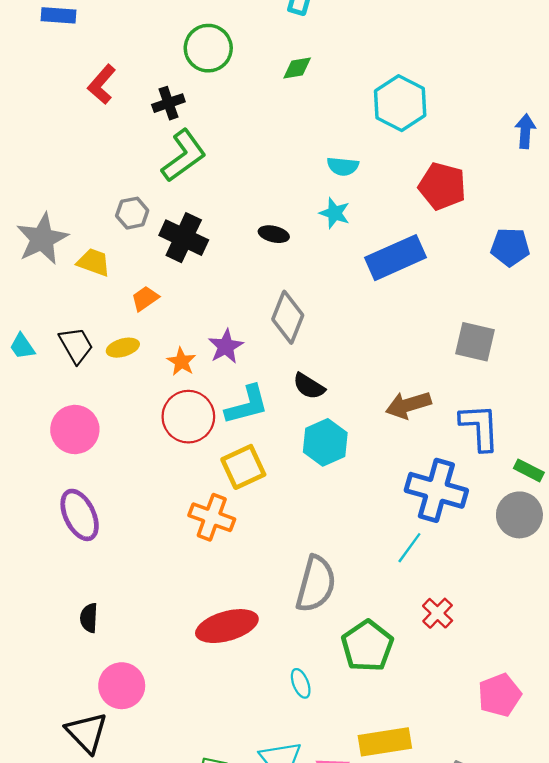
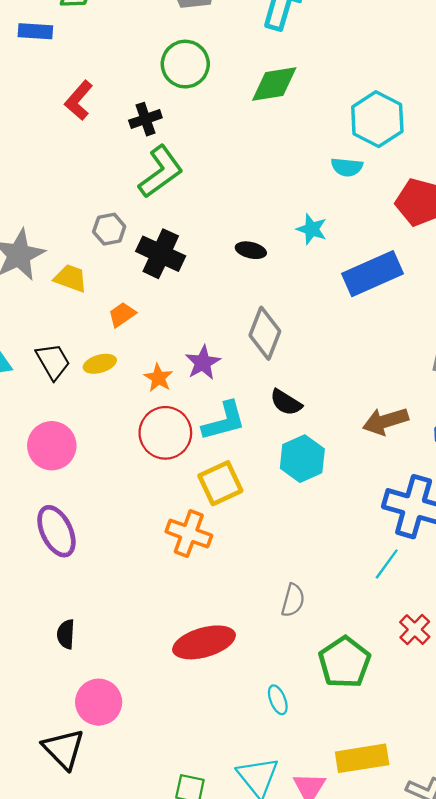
green diamond: (297, 68) -> (274, 84), size x1.6
cyan semicircle: (343, 166) -> (347, 167), moved
gray semicircle: (316, 584) -> (293, 600), size x0.6

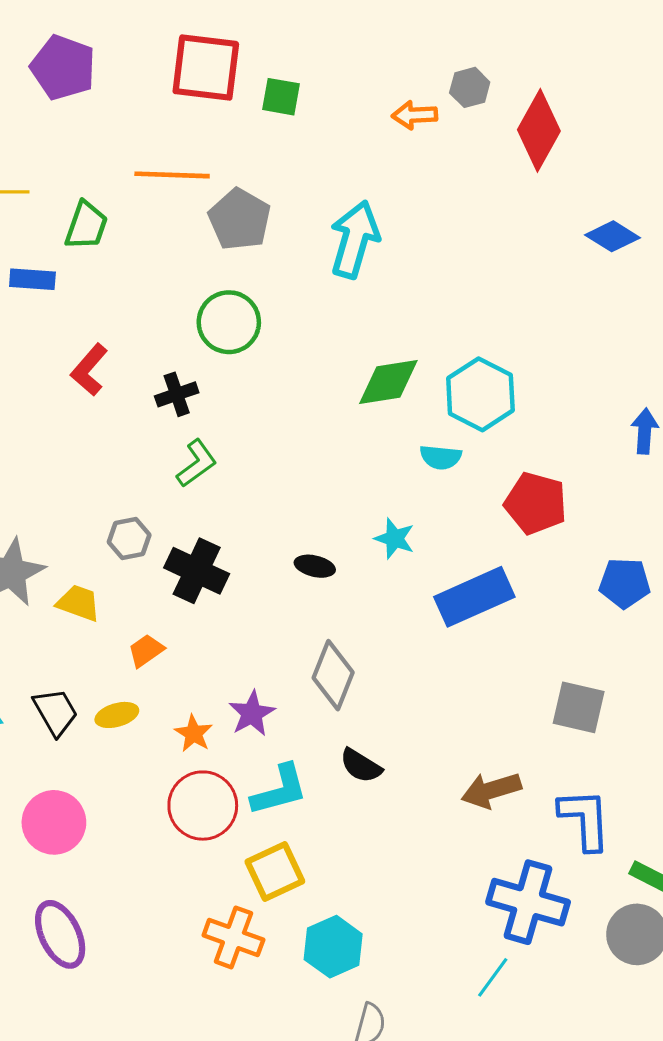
green diamond: (274, 84) -> (388, 382), moved
green L-shape: (161, 172) -> (197, 463), size x0.7
cyan hexagon: (302, 459) -> (333, 947), moved

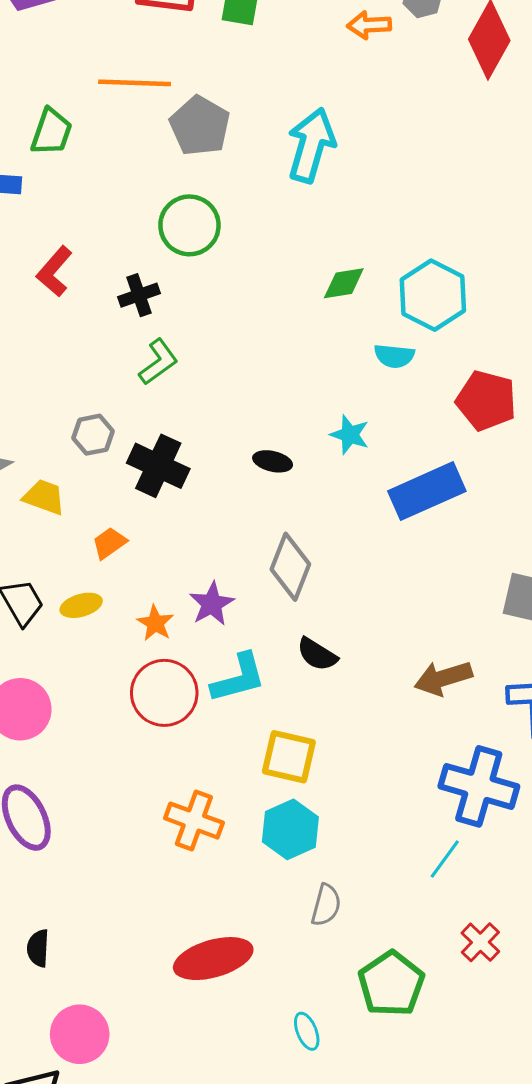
green diamond: (388, 382) -> (344, 283), size x0.7
yellow square: (275, 871) -> (289, 757), moved, turned 38

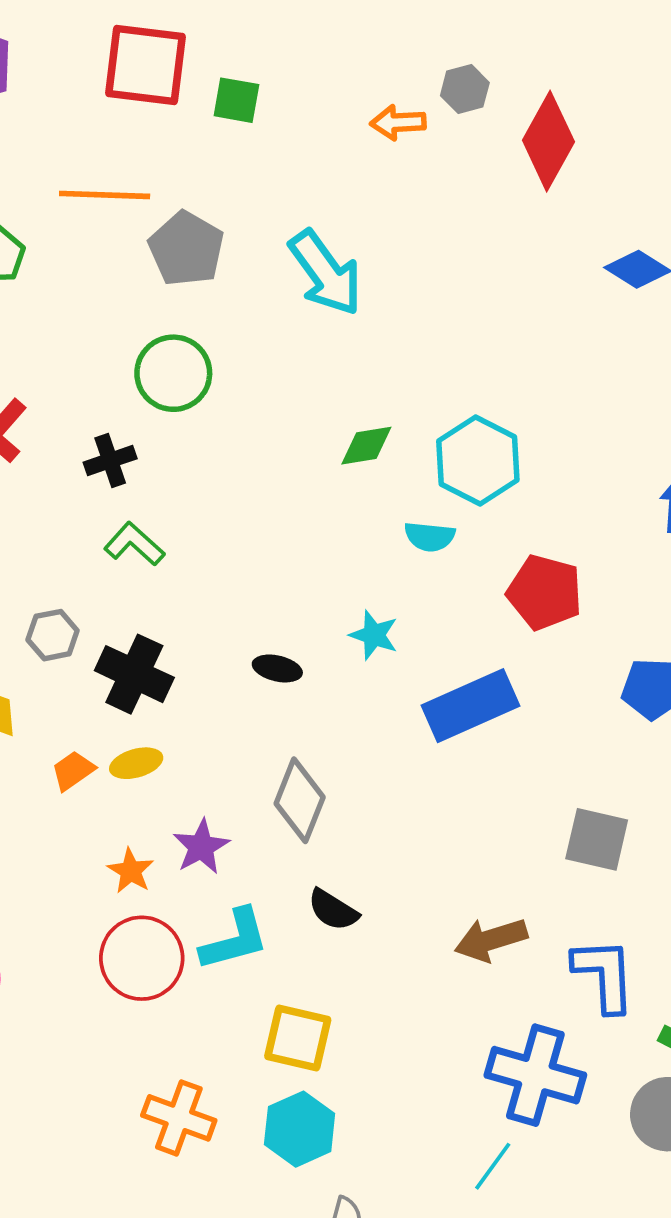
cyan arrow: (311, 145) -> (326, 273), turned 128
green L-shape: (158, 362) -> (134, 544), turned -102
yellow ellipse: (81, 605) -> (136, 763), moved

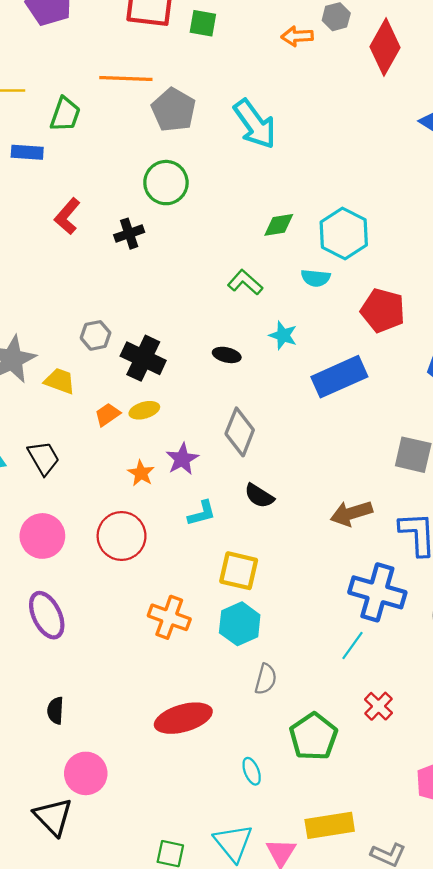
green L-shape: (134, 544) -> (245, 282), moved
cyan L-shape: (235, 940) -> (202, 513), size x0.7
red circle: (142, 958) -> (122, 536), moved

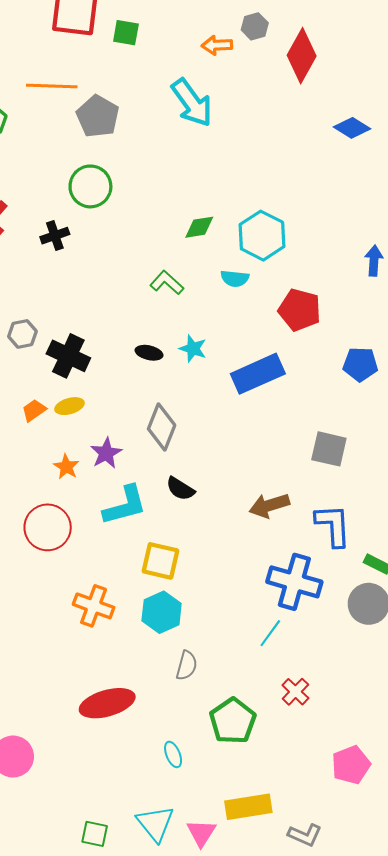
cyan arrow: (255, 124) -> (192, 103), moved
cyan star: (283, 335) -> (193, 349), moved
cyan L-shape: (202, 513) -> (125, 505), size x1.6

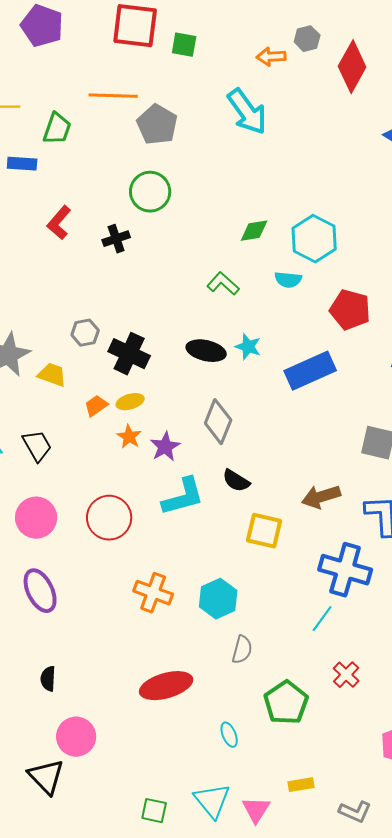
black ellipse: (149, 353) -> (206, 351), size x1.5
orange star: (66, 467) -> (129, 437), moved
yellow square: (161, 561) -> (264, 531), moved
yellow rectangle: (248, 807) -> (301, 785), size x0.6

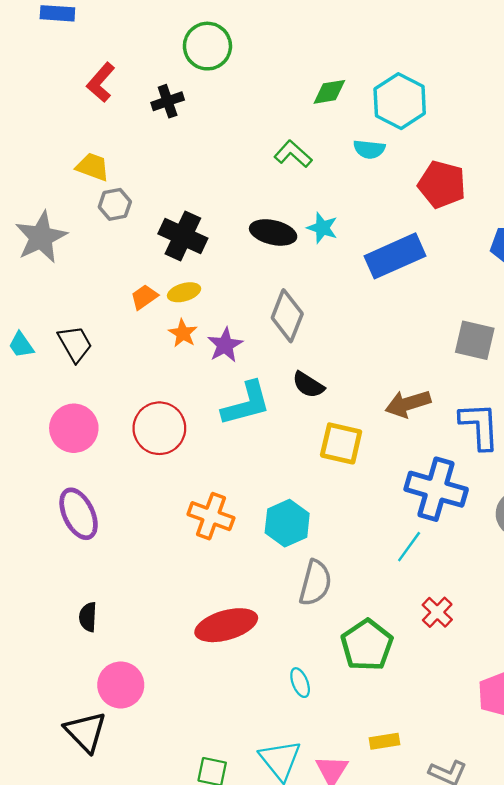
gray hexagon: (85, 333) -> (115, 204), moved
yellow trapezoid: (52, 375) -> (93, 167), moved
gray semicircle: (242, 650) -> (315, 583), size x1.4

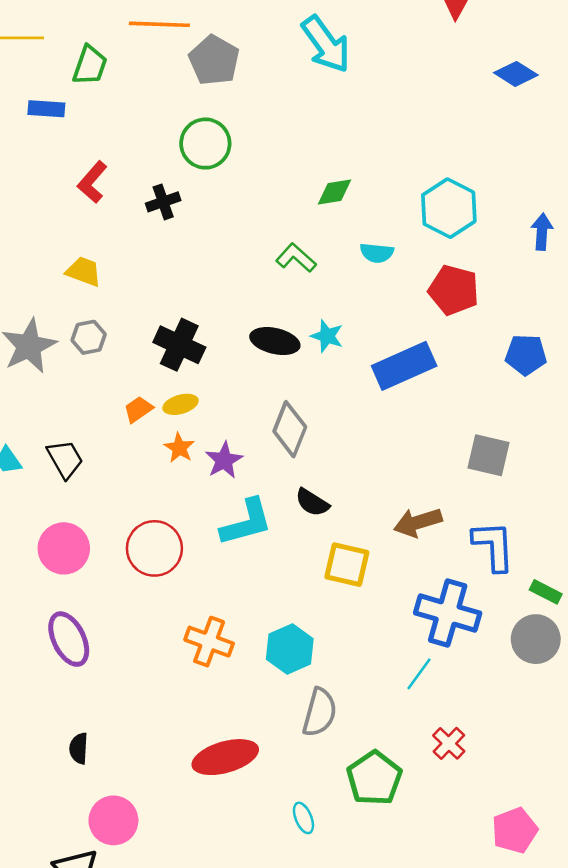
cyan hexagon: (400, 101) -> (449, 208), moved
gray hexagon: (115, 204) -> (89, 337), moved

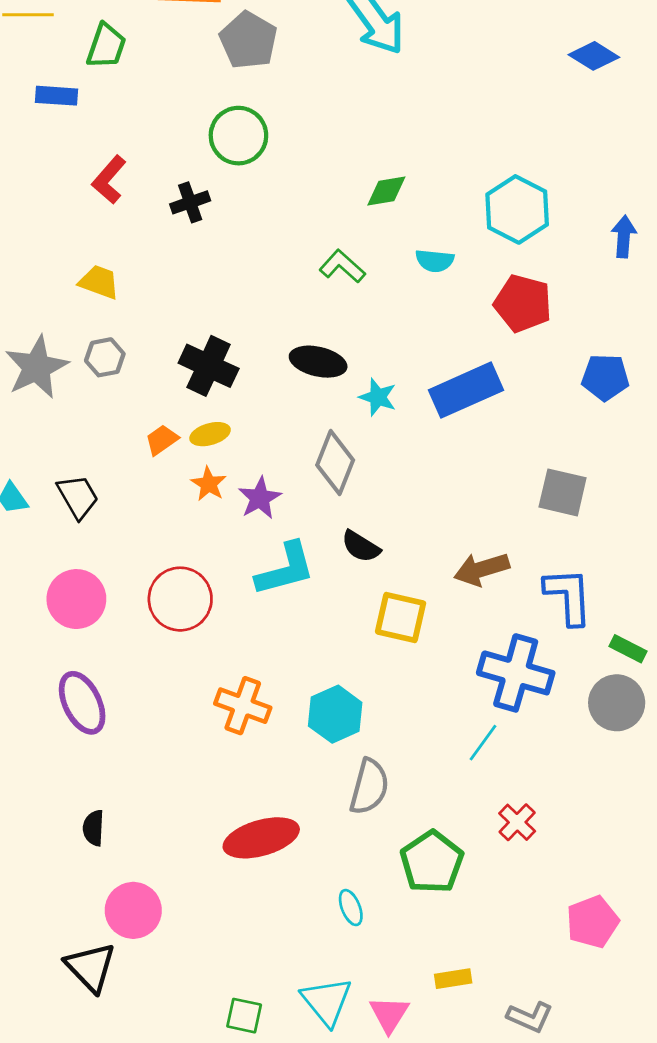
cyan star: (327, 336) -> (378, 397), moved

